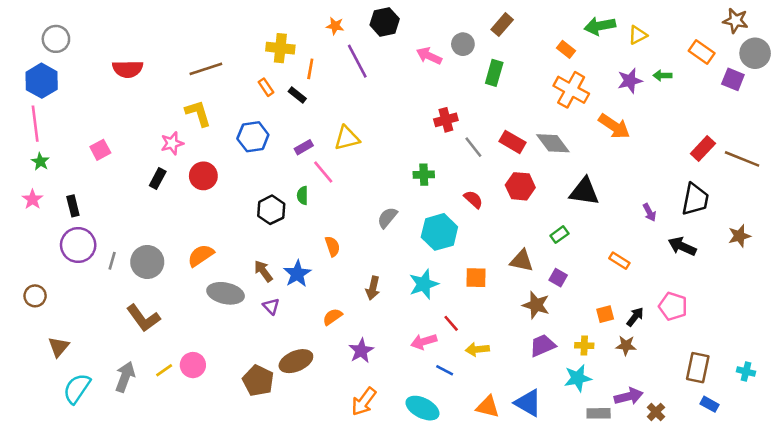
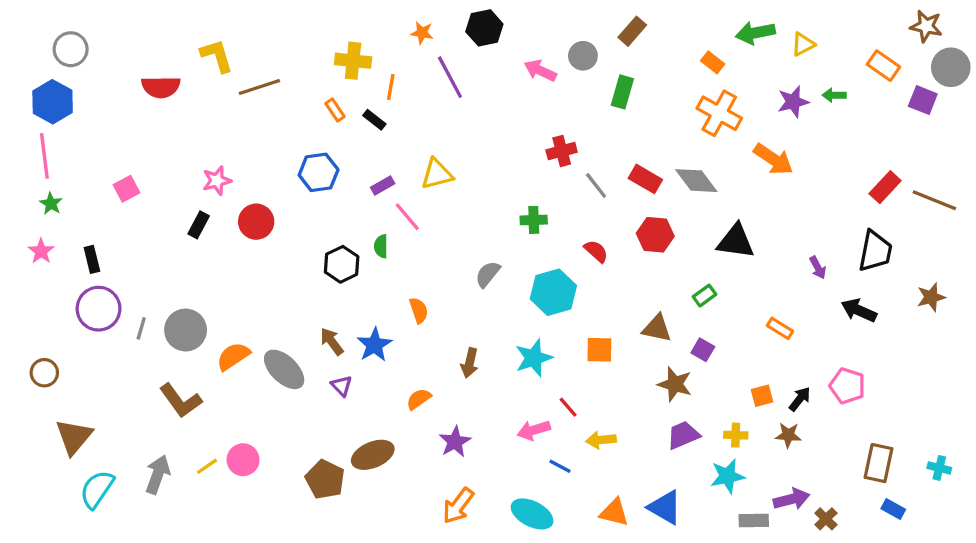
yellow L-shape: (198, 113) -> (217, 56), moved
orange semicircle: (201, 255) -> (233, 356), moved
gray ellipse: (226, 293) -> (284, 369), turned 32
brown triangle: (59, 347) -> (74, 437), size x1.4

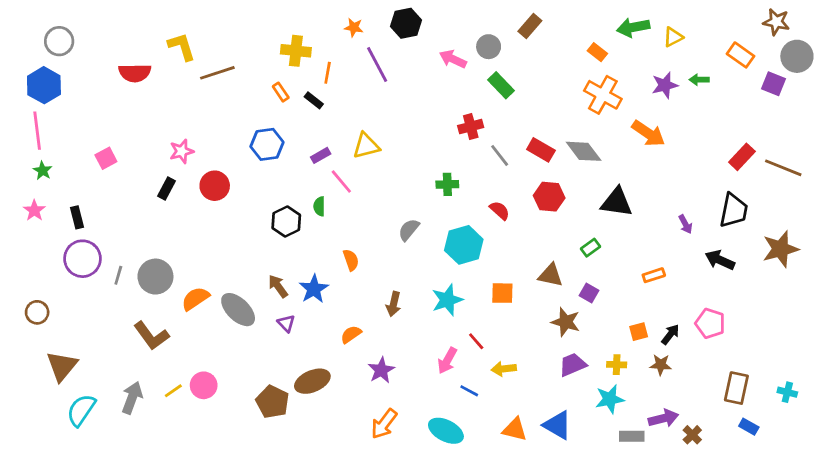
green rectangle: (622, 92) -> (501, 85), moved, turned -60
brown star: (931, 297) -> (780, 249), size x1.5
orange rectangle: (780, 328) -> (654, 275), turned -50
pink arrow: (534, 430) -> (447, 361), turned -44

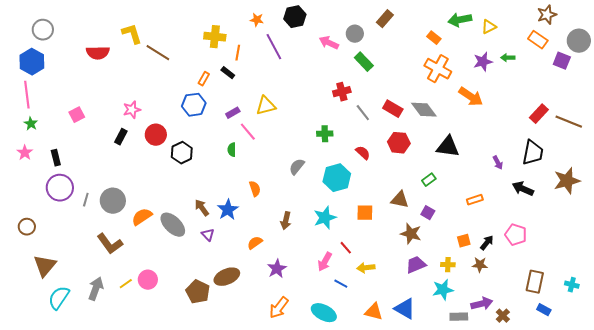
brown star: (776, 22) -> (547, 15), moved, turned -30
brown line: (217, 73) -> (158, 53), turned 50
orange rectangle: (281, 92) -> (204, 79), moved, turned 64
black hexagon: (286, 221) -> (182, 153), moved

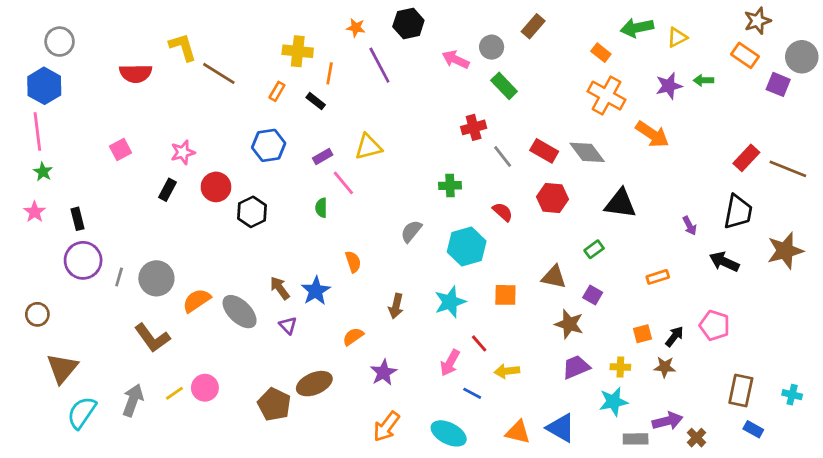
orange rectangle: (204, 79) -> (277, 91), moved
pink square: (77, 115) -> (120, 150), moved

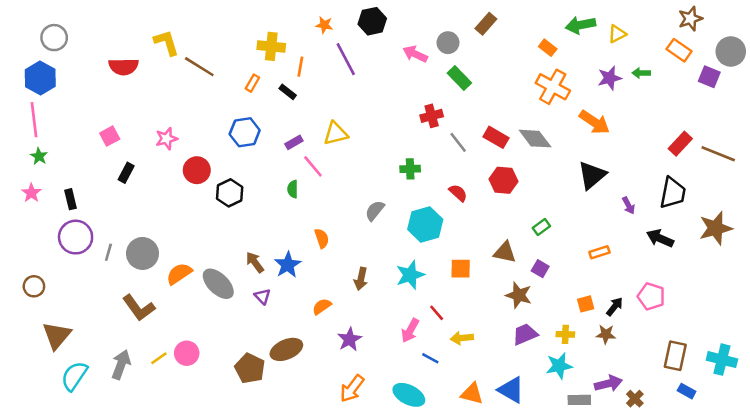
black rectangle: (168, 190) -> (126, 173), moved
black triangle: (620, 204) -> (592, 175), moved, turned -48
cyan cross: (792, 395) -> (722, 360), size x1.6

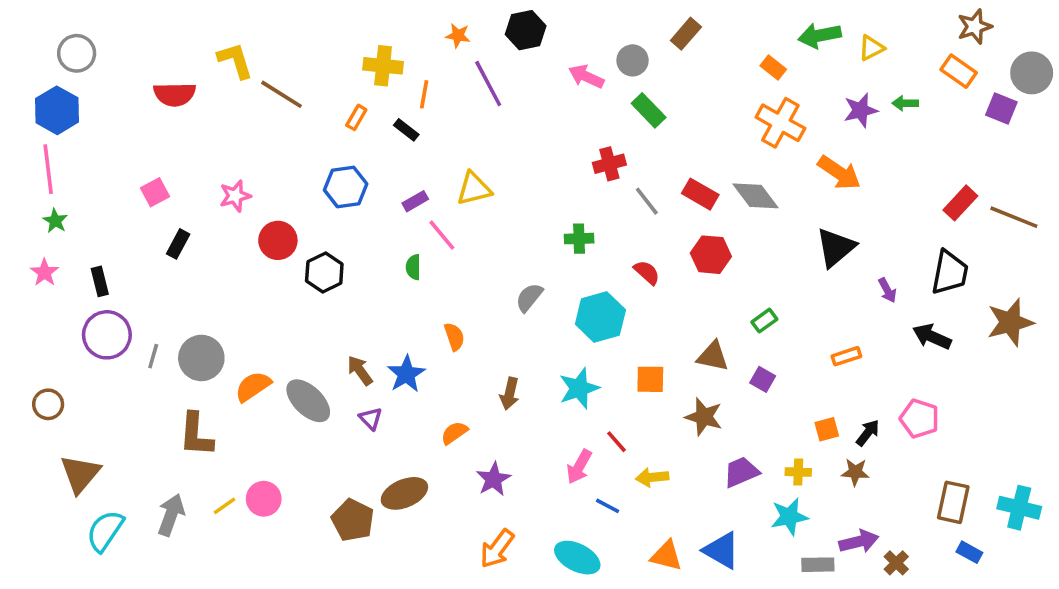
brown star: (519, 295) -> (704, 417), moved
brown L-shape: (139, 308) -> (196, 435), turned 40

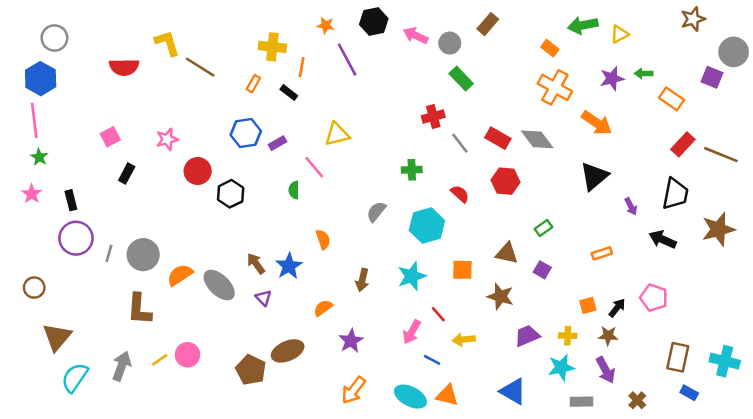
orange rectangle: (959, 71) -> (671, 99), moved
pink arrow: (586, 76) -> (416, 35), moved
purple rectangle: (415, 201) -> (277, 143), moved
purple arrow: (859, 542) -> (606, 370), moved, turned 76
orange triangle: (666, 556) -> (447, 395), moved

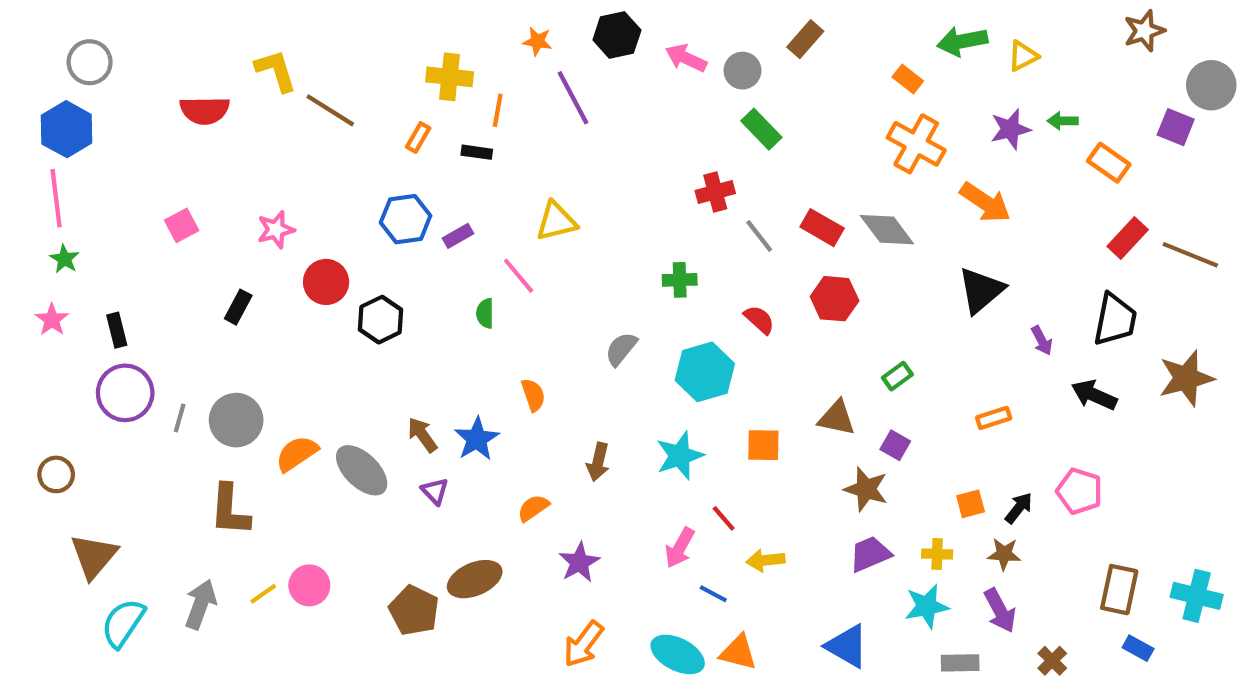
black rectangle: (289, 92) -> (477, 152), turned -30
black rectangle: (127, 174) -> (238, 307), moved
brown star: (500, 296) -> (866, 489), moved

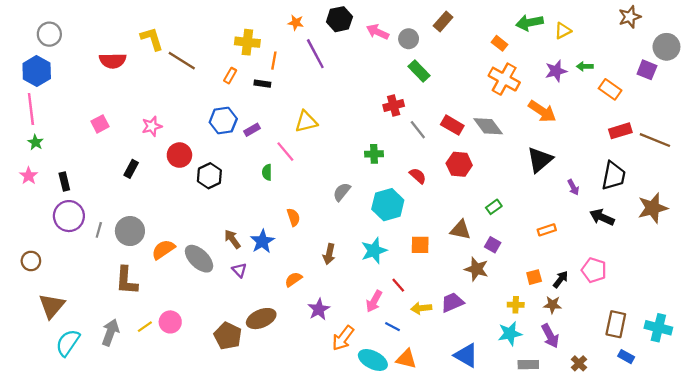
red rectangle: (1128, 238) -> (620, 131), turned 30
purple trapezoid: (870, 554) -> (452, 302), moved
orange arrow: (583, 644) -> (343, 338), moved

